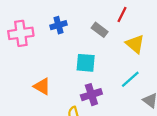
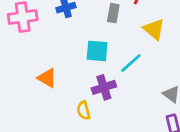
gray rectangle: (100, 30) -> (113, 13), turned 63
cyan line: (130, 79) -> (131, 63), moved

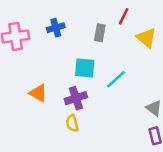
yellow triangle: (154, 29) -> (146, 38), moved
purple cross: (104, 87) -> (76, 98), moved

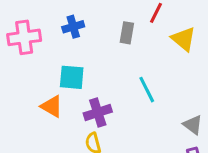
cyan square: (85, 68) -> (72, 77), moved
cyan line: (116, 79) -> (147, 90), turned -75

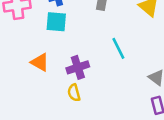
cyan square: (72, 77) -> (56, 22), moved

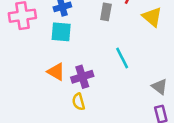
orange triangle: (40, 62) -> (56, 72), moved

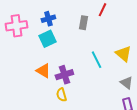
yellow triangle: (152, 17) -> (123, 54), moved
cyan square: (61, 32) -> (47, 39), turned -30

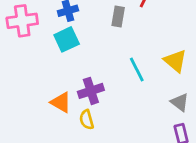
orange triangle: (43, 71) -> (61, 102), moved

